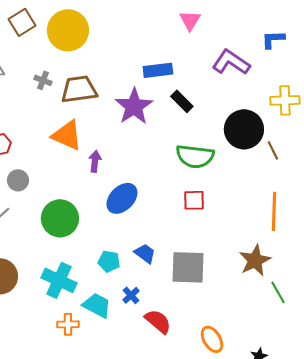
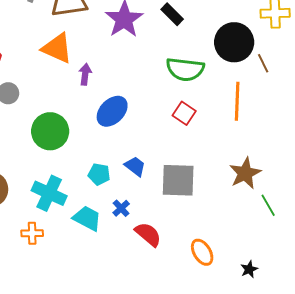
red square: (194, 200) -> (184, 113), turned 35
orange line: (274, 211) -> (237, 101), moved
orange cross: (68, 324) -> (32, 233), moved

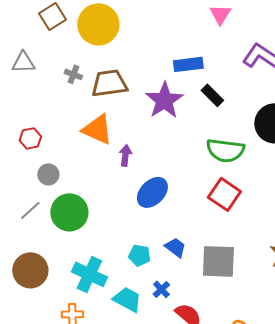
red square: (184, 113) -> (224, 194), size x1.4
green circle: (50, 131) -> (69, 212), moved

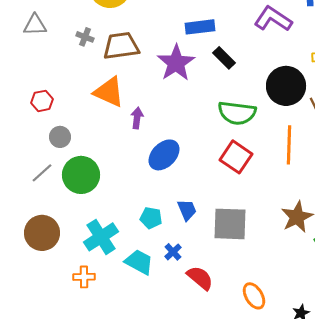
blue trapezoid: (175, 247) -> (187, 210), turned 30
cyan cross: (89, 274) -> (101, 237), turned 32

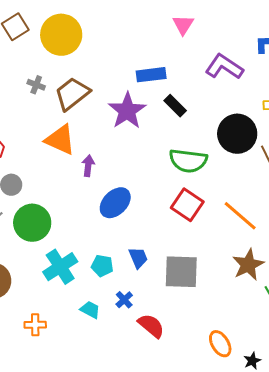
brown trapezoid: (121, 46) -> (72, 94), turned -30
orange line: (289, 145) -> (240, 216), moved, turned -51
cyan cross: (101, 237) -> (60, 267), moved
cyan trapezoid: (139, 262) -> (90, 310), size x0.7
orange ellipse: (254, 296) -> (220, 344), moved

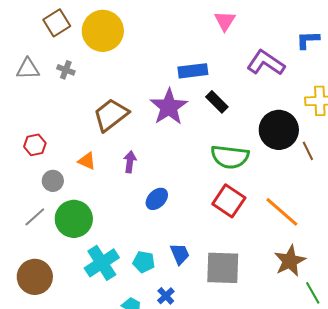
gray cross: (36, 85) -> (66, 70), moved
brown trapezoid: (72, 94) -> (111, 115), moved
orange triangle: (60, 140) -> (87, 161), moved, size x0.6
blue ellipse: (115, 203) -> (157, 199), size x0.7

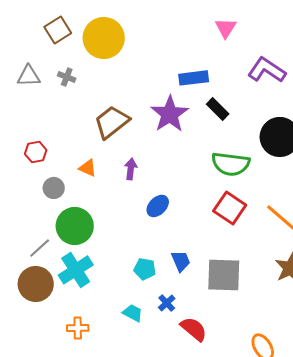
gray line: (35, 217) -> (40, 248), moved
cyan cross: (102, 263) -> (76, 270), moved

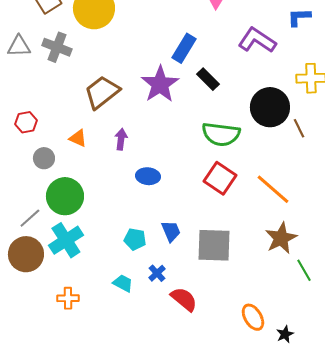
gray cross: (67, 77) -> (57, 47), size x1.6
blue rectangle: (194, 78) -> (184, 48), turned -52
blue ellipse: (158, 206) -> (148, 176), turned 50

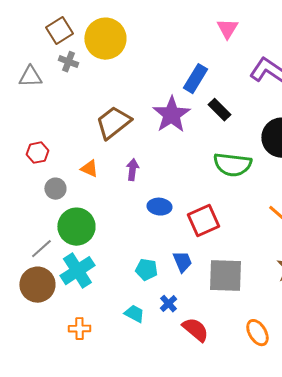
gray cross: (57, 47) -> (68, 62), moved, size x0.7
red square: (220, 178) -> (203, 221), moved, turned 32
orange ellipse: (253, 317) -> (257, 333), moved

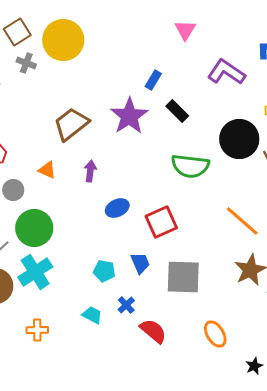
blue rectangle: (195, 79) -> (153, 80), size x0.7
blue ellipse: (159, 207) -> (117, 208), turned -30

